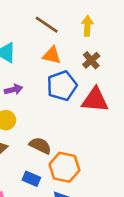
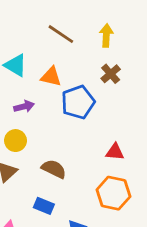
orange triangle: (52, 55) -> (51, 77), moved
red triangle: (95, 100) -> (115, 152), moved, size x0.6
orange hexagon: (64, 167) -> (113, 193), moved

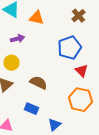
blue pentagon: (78, 102) -> (69, 48), moved
red triangle: (115, 152) -> (81, 71), turned 40

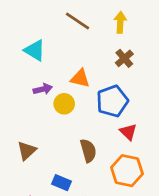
orange triangle: (36, 18) -> (80, 78), moved
yellow circle: (11, 63) -> (64, 104), moved
brown semicircle: (38, 83) -> (88, 151), moved, turned 48

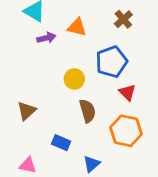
orange triangle: (80, 78) -> (77, 27), moved
purple arrow: (43, 89) -> (46, 38), moved
yellow circle: (64, 104) -> (74, 79), moved

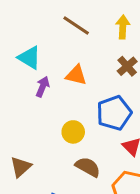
purple arrow: (46, 38) -> (43, 87), turned -54
brown semicircle: (88, 111) -> (88, 167), turned -45

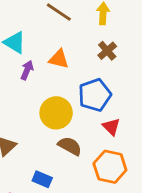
yellow circle: (73, 132) -> (56, 113), size x1.5

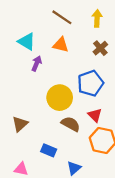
orange triangle: (59, 59) -> (61, 45), moved
red triangle: (111, 127) -> (95, 115), moved

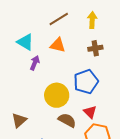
brown line: (62, 17) -> (59, 19), turned -66
brown cross: (100, 48) -> (95, 48), turned 32

